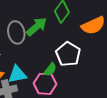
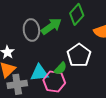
cyan triangle: (17, 74) -> (39, 73), moved

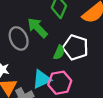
green arrow: (51, 26) -> (37, 28), turned -80
green semicircle: (60, 68) -> (59, 52), moved

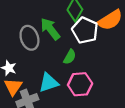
white pentagon: (76, 47) -> (85, 30), moved
pink hexagon: (60, 83) -> (80, 84), moved

